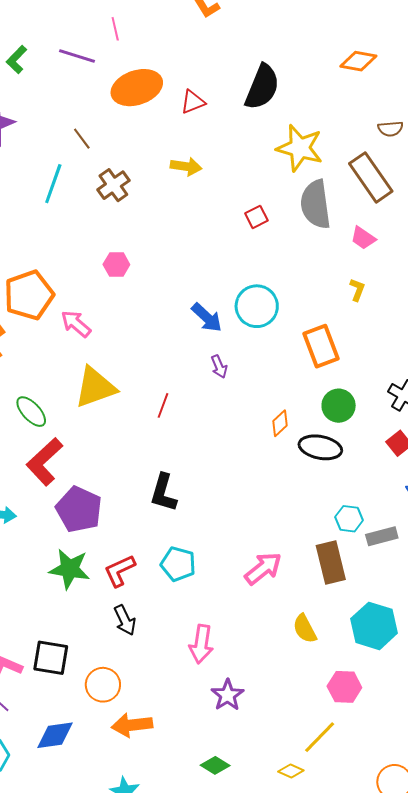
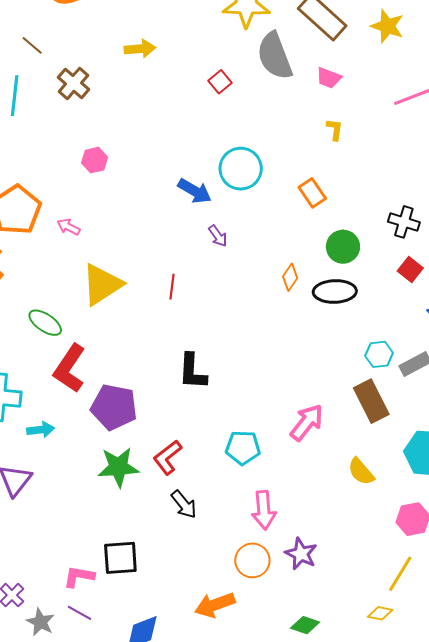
pink arrow: (76, 324) -> (69, 227), size x0.7
orange rectangle: (321, 346) -> (312, 193), size x0.7
cyan pentagon: (178, 564) -> (243, 448), moved
orange circle: (103, 685) -> (252, 560), moved

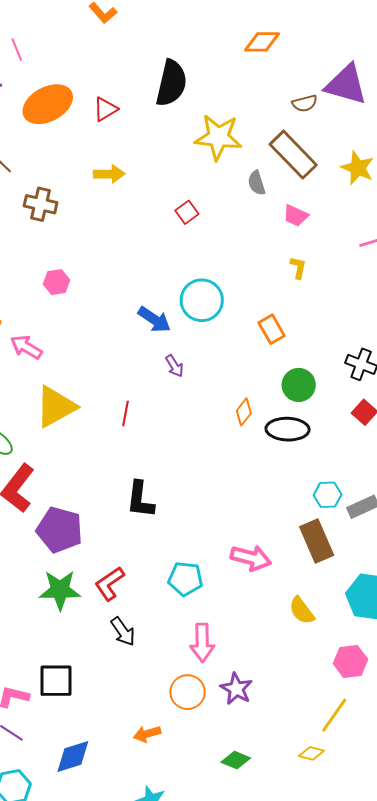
gray semicircle: (275, 56) -> (257, 183), moved, size x0.5
brown cross: (73, 83) -> (41, 204), turned -32
pink arrow: (69, 227) -> (26, 347), size x1.4
pink arrow: (307, 422) -> (251, 558), turned 63
orange arrow: (215, 605) -> (147, 734), size x0.7

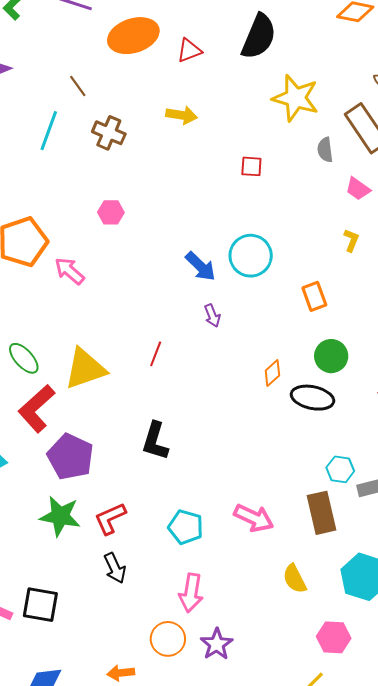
red square: (187, 212) -> (251, 166), turned 30
yellow triangle: (56, 407) -> (85, 369), moved

